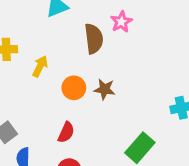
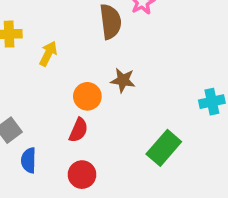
orange circle: (74, 88) -> (87, 96), moved

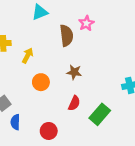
orange circle: (87, 96) -> (41, 82), moved
red semicircle: (78, 130) -> (74, 103), moved

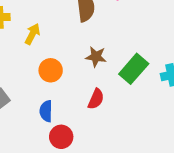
green rectangle: (100, 114) -> (134, 69), moved
blue semicircle: (15, 122) -> (46, 111), moved

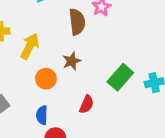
yellow arrow: (32, 34) -> (30, 46), size x1.4
brown star: (96, 57) -> (72, 61), moved, turned -30

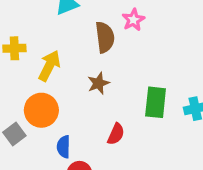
green rectangle: (120, 77) -> (156, 102), turned -35
orange circle: (46, 79) -> (41, 110), moved, size x1.4

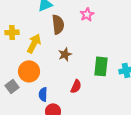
brown semicircle: (105, 37) -> (58, 24), moved

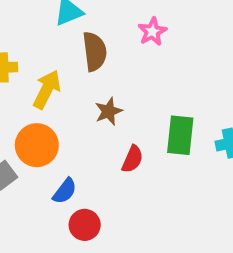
red semicircle: (76, 86) -> (132, 159), moved
blue semicircle: (43, 94) -> (65, 191), turned -144

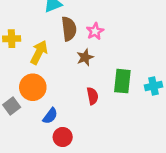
pink star: (152, 32) -> (95, 31), moved
brown star: (109, 111) -> (85, 57), moved
red semicircle: (132, 159) -> (93, 96), turned -35

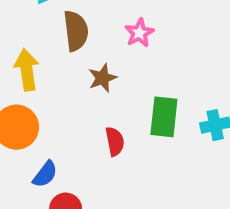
pink star: (95, 31) -> (139, 33), moved
yellow arrow: (39, 52) -> (27, 70), turned -35

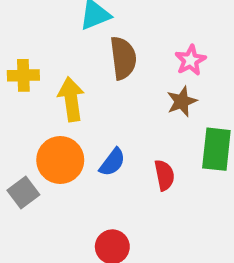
brown star: (102, 78) -> (182, 101), moved
blue semicircle: (45, 174) -> (112, 162), moved

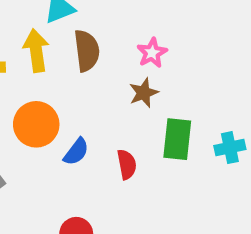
yellow arrow: (71, 99) -> (36, 51), moved
orange circle: (60, 160) -> (36, 124), moved

